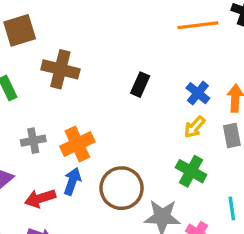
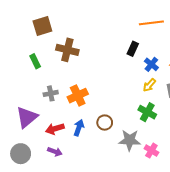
black rectangle: (140, 85) -> (133, 49), moved
blue arrow: (72, 181) -> (79, 128), moved
brown circle: (122, 188) -> (105, 123), size x0.6

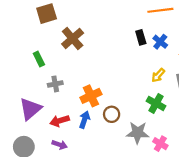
black rectangle: (133, 49) -> (141, 37), turned -40
brown cross: (67, 50) -> (73, 38), turned 35
green rectangle: (35, 61) -> (39, 59), moved
blue cross: (151, 64) -> (160, 42), moved
orange cross: (78, 96) -> (91, 96), moved

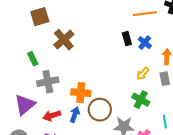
gray cross: (55, 84) -> (48, 82), size x1.5
orange cross: (91, 96) -> (81, 93), turned 30
brown circle: (112, 114) -> (100, 110), size x1.5

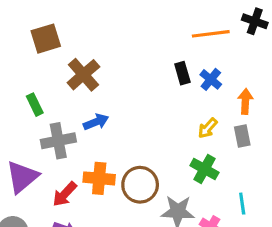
orange cross: (81, 93) -> (99, 178), moved
blue arrow: (75, 115) -> (96, 122), moved, turned 49
red arrow: (52, 116) -> (65, 194), turned -30

